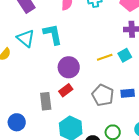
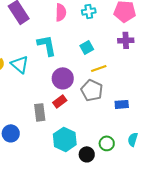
cyan triangle: (26, 38) -> (20, 64), moved
cyan square: (125, 55) -> (87, 47), moved
gray pentagon: (103, 95) -> (92, 90), moved

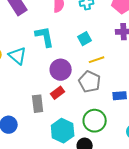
green circle: (107, 143) -> (95, 121), moved, size x1.5

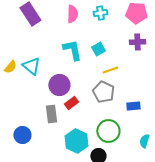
cyan L-shape: (45, 37) -> (72, 50), moved
purple circle: (61, 70) -> (59, 85), moved

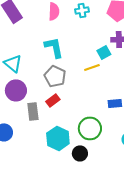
cyan square: (98, 49) -> (104, 52), moved
purple circle: (59, 85) -> (16, 90), moved
gray pentagon: (103, 92) -> (55, 76), moved

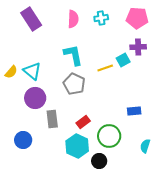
yellow line: (92, 67) -> (105, 68), moved
red rectangle: (53, 100) -> (83, 122), moved

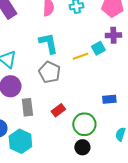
cyan hexagon: (77, 146) -> (20, 141), moved
black circle: (99, 161) -> (82, 147), moved

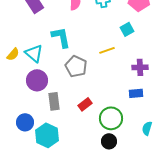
purple cross: (113, 35) -> (140, 67), moved
cyan L-shape: (48, 43) -> (61, 37), moved
cyan square: (98, 48) -> (127, 29), moved

